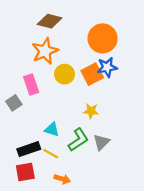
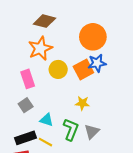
gray square: (14, 103) -> (26, 105), moved
green L-shape: (78, 140) -> (71, 129), turned -35

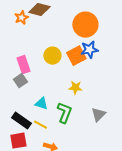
orange star: (40, 48) -> (21, 18), moved, size x0.6
gray square: (26, 105) -> (20, 81), moved
gray triangle: (92, 132) -> (98, 115), moved
black rectangle: (26, 138) -> (21, 121), turned 54

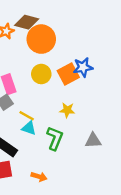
orange circle: (85, 25) -> (41, 39), moved
gray triangle: (98, 115) -> (93, 141), turned 42
yellow line: (40, 125) -> (27, 116), moved

